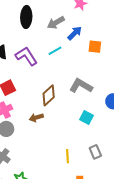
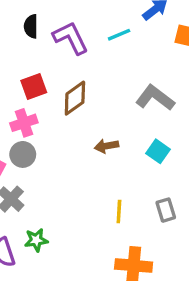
brown diamond: (49, 95) -> (75, 98), moved
brown arrow: (36, 118) -> (106, 146), moved

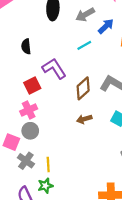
purple L-shape: (71, 38) -> (54, 69), moved
brown diamond: (75, 98) -> (83, 88), moved
yellow line: (119, 212) -> (48, 165), moved

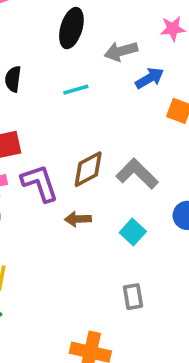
cyan line: (84, 45) -> (76, 90), moved
purple L-shape: (54, 69) -> (40, 183), moved

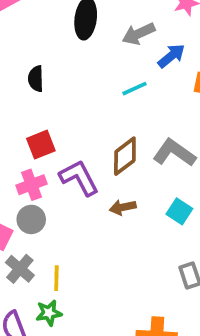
cyan line: (76, 90) -> (135, 89), moved

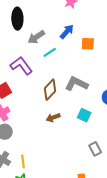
gray arrow: (139, 34) -> (36, 37), moved
purple L-shape: (79, 178) -> (21, 66), moved

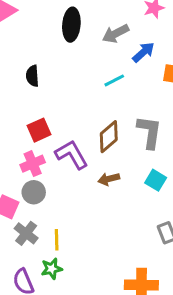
gray arrow: (36, 37) -> (116, 34), moved
purple L-shape: (21, 66) -> (72, 155), moved
gray L-shape: (77, 84) -> (149, 132), turned 65

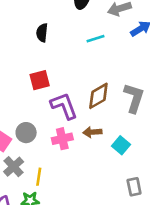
cyan line: (114, 80) -> (96, 39), moved
pink cross: (33, 164) -> (62, 139), moved
cyan square: (156, 180) -> (121, 145), moved

